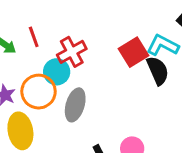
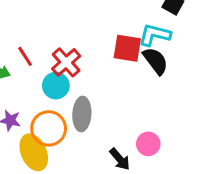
red square: (134, 52) -> (127, 48), turned -36
orange circle: (39, 92) -> (49, 128), moved

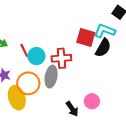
red line: (25, 56) -> (24, 50), moved
black semicircle: (156, 61) -> (103, 48), turned 60
red cross: (66, 62) -> (61, 58), moved, turned 30

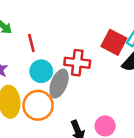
cyan circle: (36, 56) -> (41, 71), moved
orange circle: (28, 83) -> (38, 105), moved

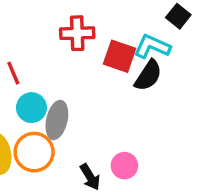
red cross: (77, 63) -> (77, 33), moved

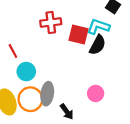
gray ellipse: (57, 120) -> (47, 94), moved
pink circle: (124, 166) -> (96, 93), moved

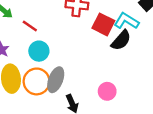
red line: (13, 51) -> (30, 26), turned -40

